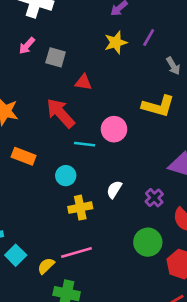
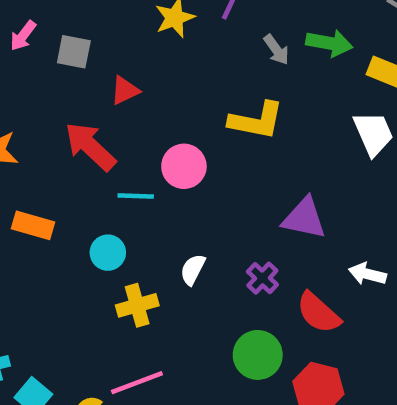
red triangle: (83, 82) -> (125, 90), turned -30

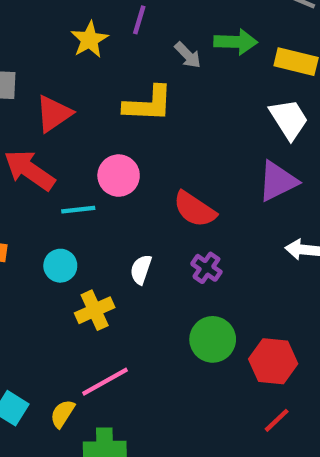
red triangle: (125, 90) -> (54, 114), size x1.4
yellow L-shape: (256, 121) -> (148, 104), moved
purple triangle: (304, 218) -> (278, 181), moved, turned -30
red semicircle: (318, 313) -> (195, 209), moved

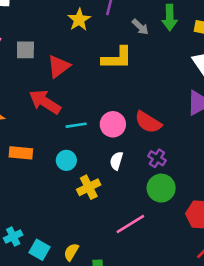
green arrow: (236, 42) -> (170, 18), turned 90
pink circle: (119, 176) -> (113, 124), moved
green circle: (213, 339) -> (161, 188), moved
pink line: (105, 382) -> (130, 224), moved

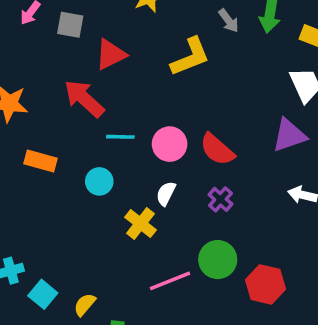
yellow L-shape: (117, 58) -> (190, 57), turned -32
yellow cross: (89, 187) -> (140, 224), moved, turned -35
green circle: (161, 188) -> (218, 260), moved

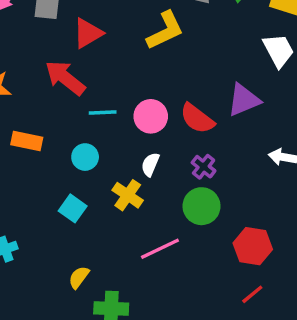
purple triangle: (289, 135) -> (244, 100), moved
green circle: (218, 260) -> (202, 206), moved
cyan square: (43, 294) -> (73, 208), moved

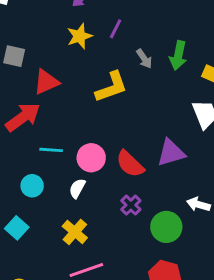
red arrow: (65, 78) -> (23, 117), turned 99
white semicircle: (150, 164) -> (77, 188), moved
yellow cross: (128, 195) -> (75, 232), moved
green circle: (202, 206) -> (166, 227), moved

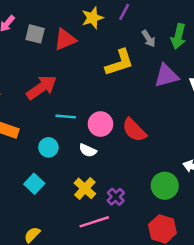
red triangle: (46, 82) -> (65, 39), moved
purple triangle: (171, 153) -> (166, 76), moved
white semicircle: (77, 188) -> (88, 150), turned -96
purple cross: (131, 205) -> (116, 197), moved

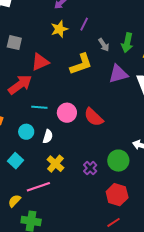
red triangle: (65, 39) -> (40, 62), moved
white semicircle: (88, 150) -> (48, 136), moved, turned -96
purple cross: (116, 197) -> (90, 168), moved
pink line: (94, 222) -> (38, 187), moved

